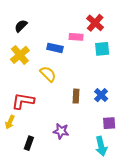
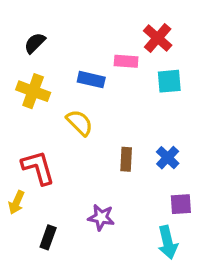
yellow cross: (20, 55) -> (33, 91), turned -30
red L-shape: (23, 101) -> (38, 168), turned 65

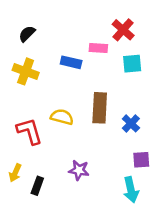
yellow semicircle: (80, 123) -> (62, 117), moved, turned -30
brown rectangle: (126, 159) -> (100, 108), moved, size x1.6
yellow arrow: (16, 202) -> (15, 173), moved

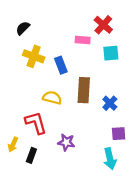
blue rectangle: (71, 62) -> (61, 65), moved, turned 56
yellow cross: (26, 71) -> (34, 56), moved
red L-shape: (30, 131) -> (36, 123), moved

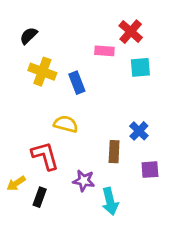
brown rectangle: (84, 90) -> (114, 152), moved, size x0.7
yellow arrow: (13, 145) -> (16, 183), turned 32
cyan arrow: (110, 159) -> (110, 201), moved

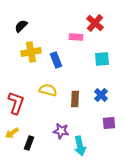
cyan square: (140, 67) -> (102, 59), moved
yellow cross: (42, 72) -> (31, 52), turned -30
brown rectangle: (114, 152) -> (75, 99), moved
red L-shape: (45, 156) -> (16, 103), moved, turned 35

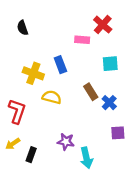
black semicircle: (21, 26) -> (22, 28), turned -64
yellow cross: (31, 52) -> (33, 73), moved, turned 30
brown rectangle: (75, 99) -> (91, 92), moved, turned -35

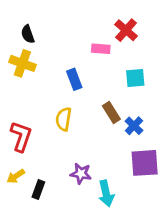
yellow cross: (33, 73) -> (22, 63), moved
yellow semicircle: (52, 97) -> (64, 119), turned -96
purple square: (118, 133) -> (145, 163), size x1.6

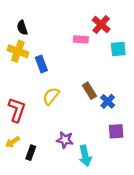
cyan square: (135, 78) -> (118, 49), moved
blue rectangle: (74, 79) -> (41, 64), moved
yellow semicircle: (64, 119) -> (51, 96), turned 30
purple square: (145, 163) -> (116, 131), size x0.7

